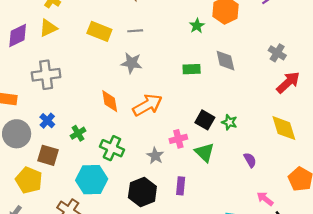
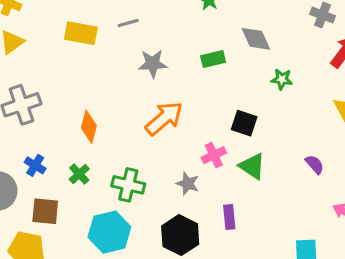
gray star: (131, 63) -> (153, 64), moved
orange diamond: (110, 101) -> (89, 127), moved, turned 35
green star: (229, 122) -> (282, 79), moved

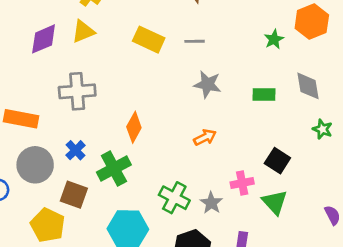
orange arrow: (164, 118) -> (205, 137), size x0.6
green cross: (79, 174) -> (114, 169), size x1.6
green cross: (128, 185) -> (174, 198), moved

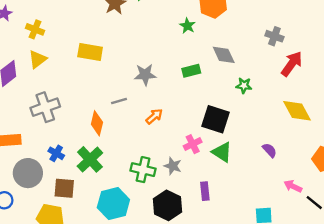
gray line: (195, 41) -> (119, 101), moved
black square: (277, 161) -> (215, 119), size x1.4

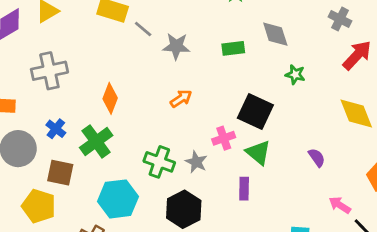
gray line: (119, 101) -> (143, 29), moved, turned 49
purple rectangle: (205, 191) -> (244, 189), moved

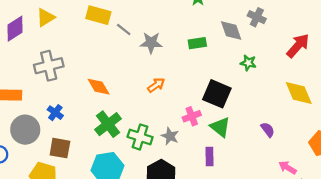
gray cross: (340, 19) -> (257, 17), moved
orange diamond: (110, 98) -> (99, 87), turned -50
green cross: (96, 141) -> (108, 124), moved

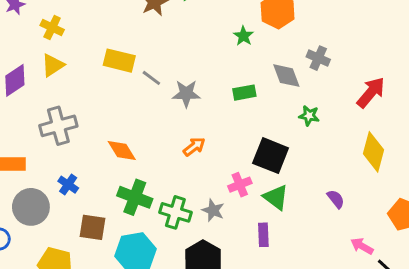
yellow diamond: (299, 93) -> (374, 152), turned 40
green cross: (108, 124) -> (135, 197), turned -30
brown square: (60, 148) -> (92, 227), moved

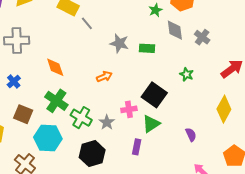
gray diamond: (286, 76) -> (175, 30), moved
gray star: (186, 94) -> (119, 43), moved
green triangle: (276, 197) -> (151, 124), turned 36

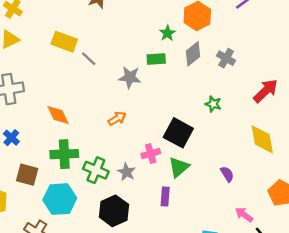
gray diamond: (175, 30) -> (193, 54), turned 65
green rectangle: (147, 48) -> (156, 59), moved
green cross: (56, 101) -> (64, 154), turned -30
yellow diamond: (224, 109) -> (262, 139), turned -32

